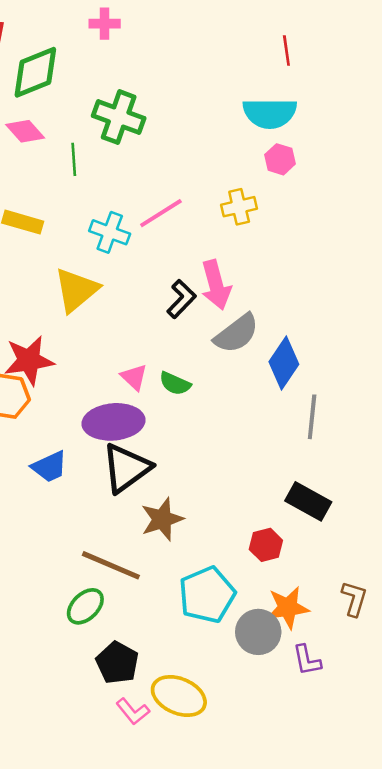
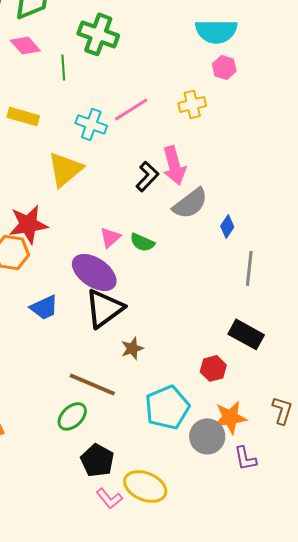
blue diamond: (284, 363) -> (227, 226), size x0.6
pink triangle: (134, 377) -> (110, 237), turned 35
purple ellipse: (113, 422) -> (94, 272), turned 39
brown star: (162, 519) -> (132, 348), size x0.7

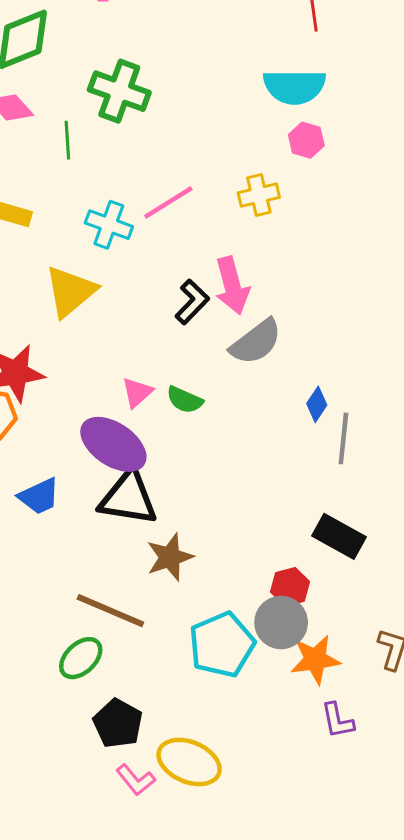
blue diamond: (227, 226) -> (317, 404), moved
black triangle: (104, 308) -> (128, 498), turned 45
brown star: (132, 348) -> (170, 557), size x1.4
gray circle: (207, 436) -> (281, 622), moved

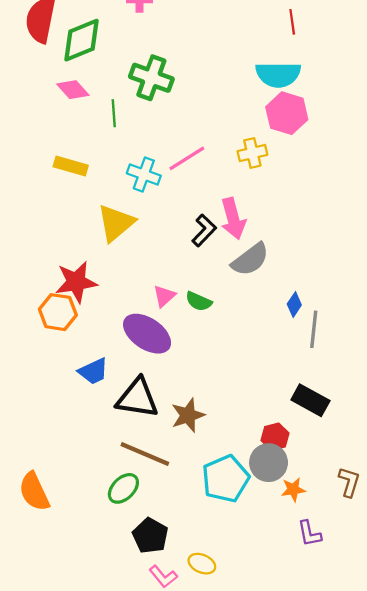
pink hexagon: (306, 140) -> (287, 113), size x1.6
black triangle: (128, 498) -> (137, 398), moved
orange star: (315, 660) -> (293, 489), size x0.7
yellow ellipse: (189, 762) -> (202, 564), size x0.6

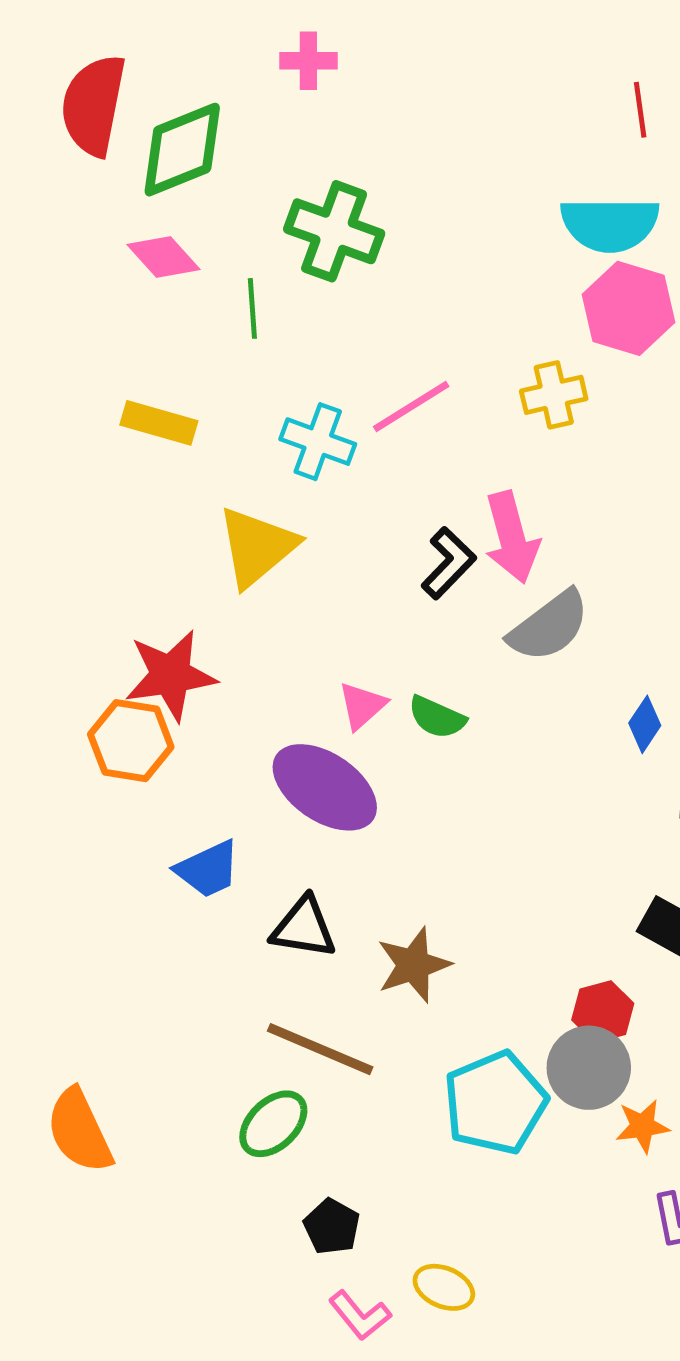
black triangle: (137, 398) -> (304, 928), size x0.7
black pentagon: (150, 536) -> (332, 1227), size x0.7

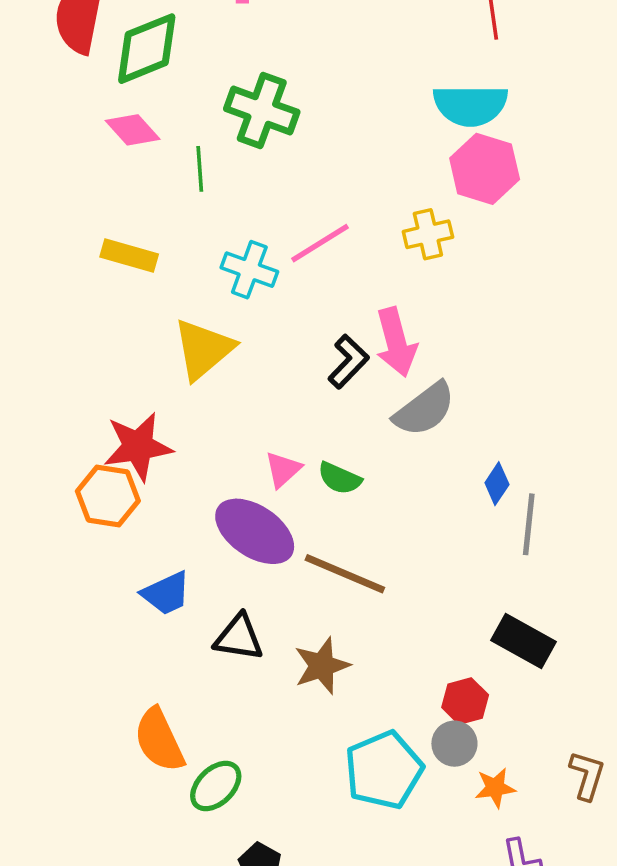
brown line: (320, 1049) -> (345, 574), moved
gray circle: (589, 1068) -> (454, 744), size x0.7
orange semicircle: (79, 1131) -> (159, 740), moved

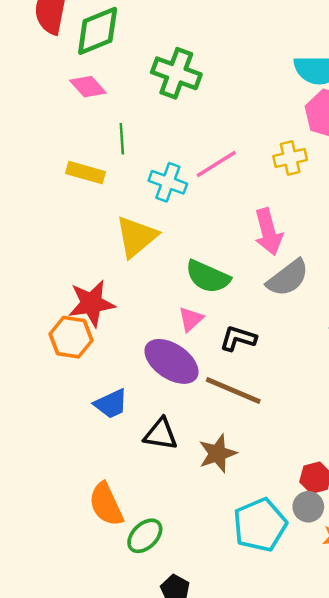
green line: (200, 169) -> (122, 139), moved
black L-shape: (348, 362) -> (238, 338), moved, turned -117
green semicircle: (340, 478) -> (208, 277), moved, size x1.5

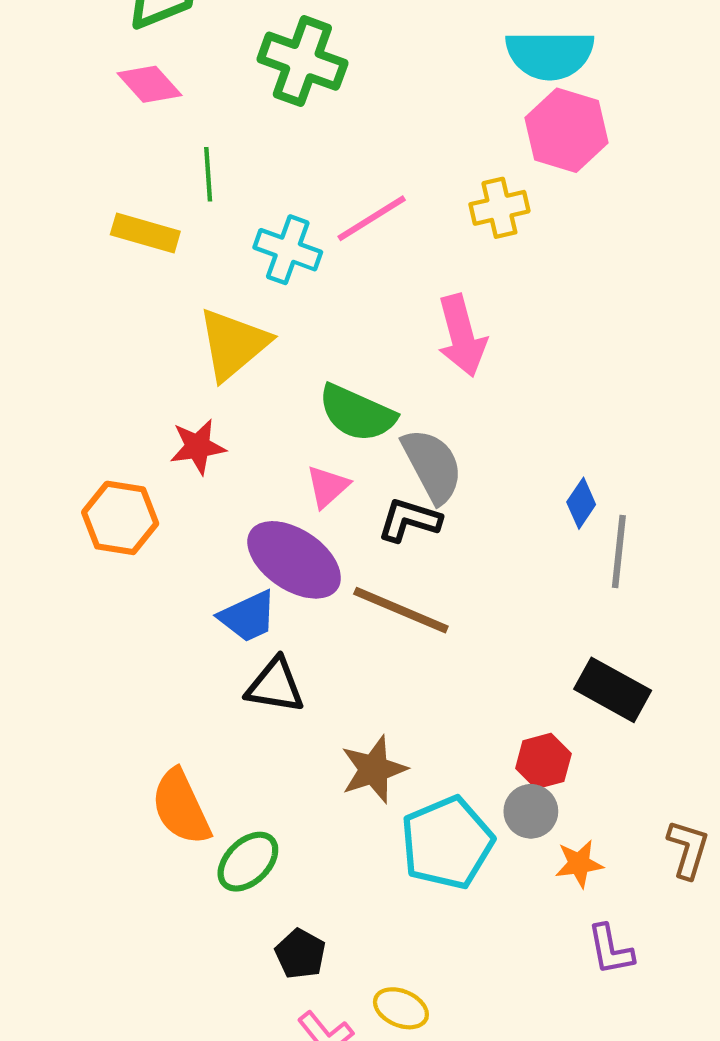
gray semicircle: (288, 278) -> (432, 466), moved, turned -81
red star: (92, 303) -> (198, 447), moved, size x0.7
blue trapezoid: (111, 404) -> (248, 616), moved
brown star: (217, 453) -> (374, 769), moved

